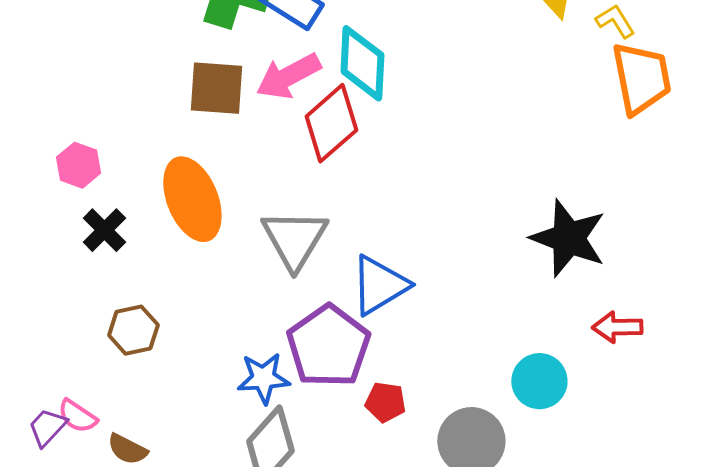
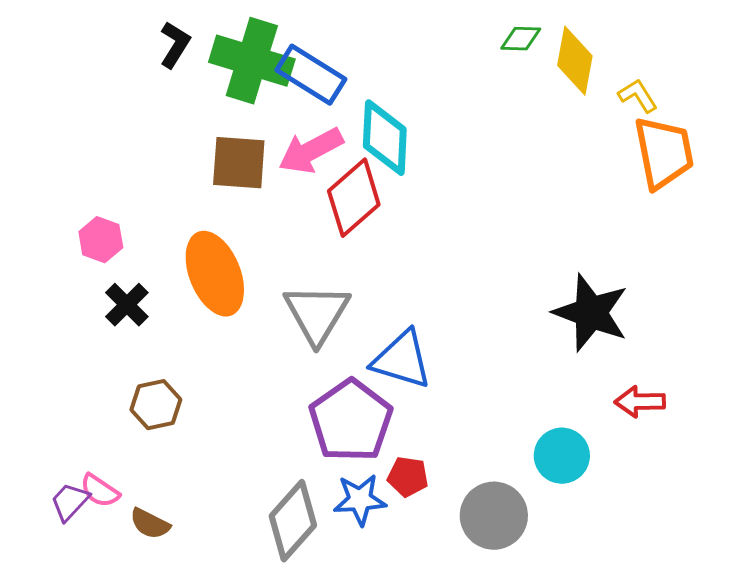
blue triangle: (379, 285) -> (402, 360), turned 48
blue star: (263, 378) -> (360, 500), moved

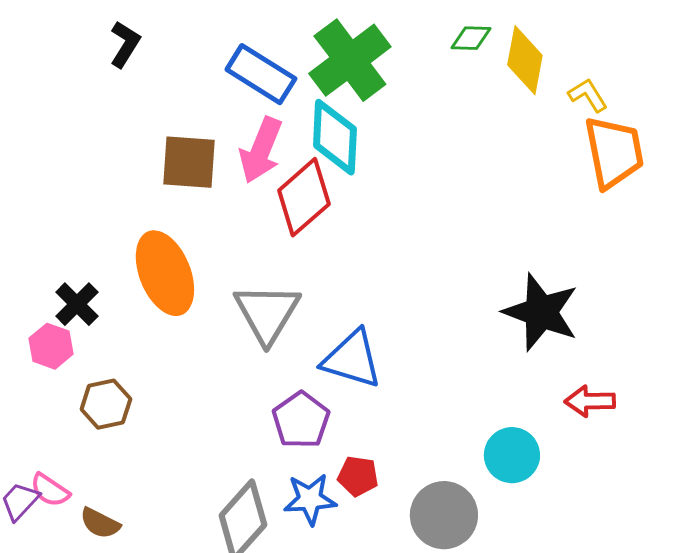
green cross: (252, 61) -> (350, 60), moved, turned 36
pink arrow: (311, 151) -> (261, 150), turned -40
pink hexagon: (101, 240) -> (51, 346), moved
purple pentagon: (351, 421) -> (301, 420), size x0.7

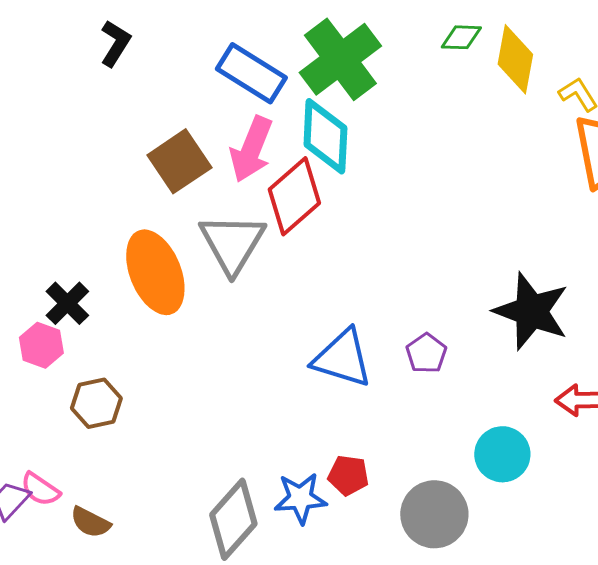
brown square: (189, 162) -> (179, 161), turned -38
gray triangle: (267, 313) -> (232, 243), moved
purple pentagon: (301, 420) -> (426, 353), moved, size x0.7

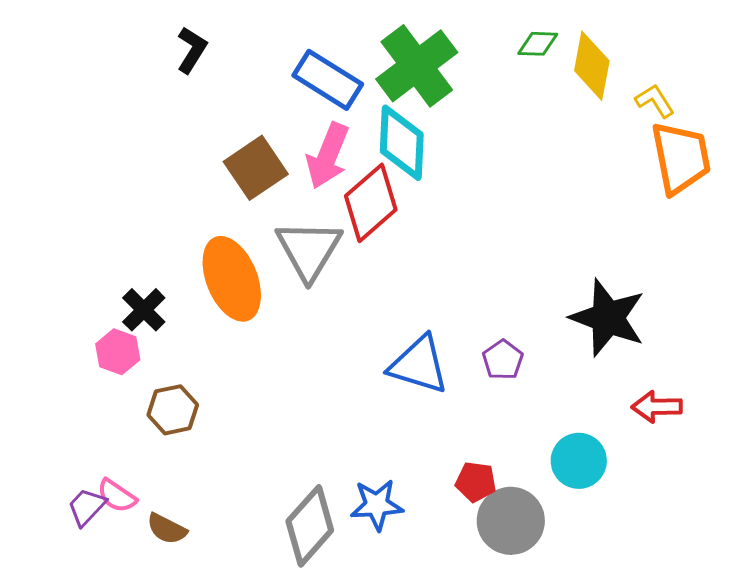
red pentagon: (348, 475) -> (476, 482), moved

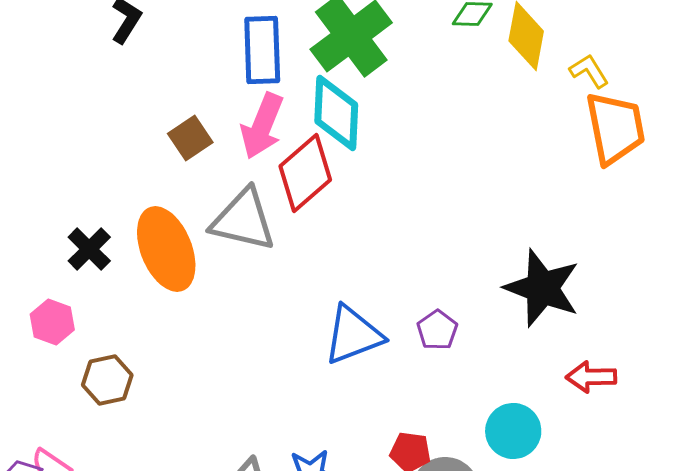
blue rectangle: (328, 80) -> (262, 50), turned 56
brown square: (256, 168) -> (190, 138), size x0.7
gray triangle: (309, 250) -> (243, 220), turned -48
black cross: (144, 310) -> (89, 249), moved
blue triangle: (419, 365) -> (353, 335), turned -38

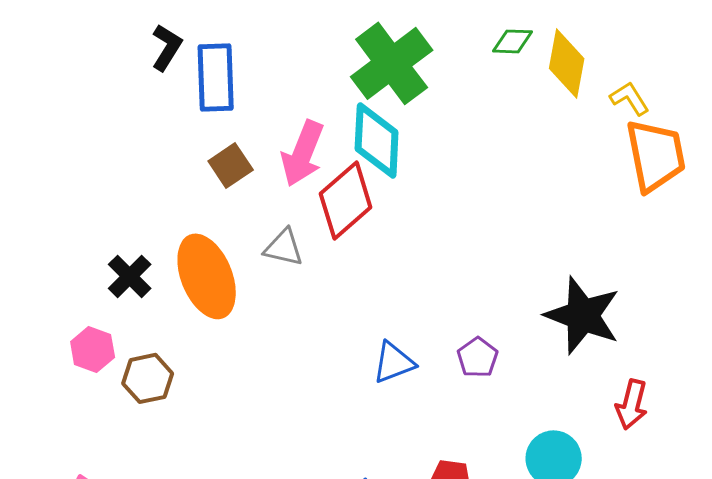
blue rectangle: (262, 50) -> (216, 77), moved
gray triangle: (243, 220) -> (284, 247), size x0.6
blue triangle: (353, 335) -> (394, 362), size x0.7
red arrow: (591, 377) -> (632, 404), turned -75
brown hexagon: (107, 380) -> (148, 378), moved

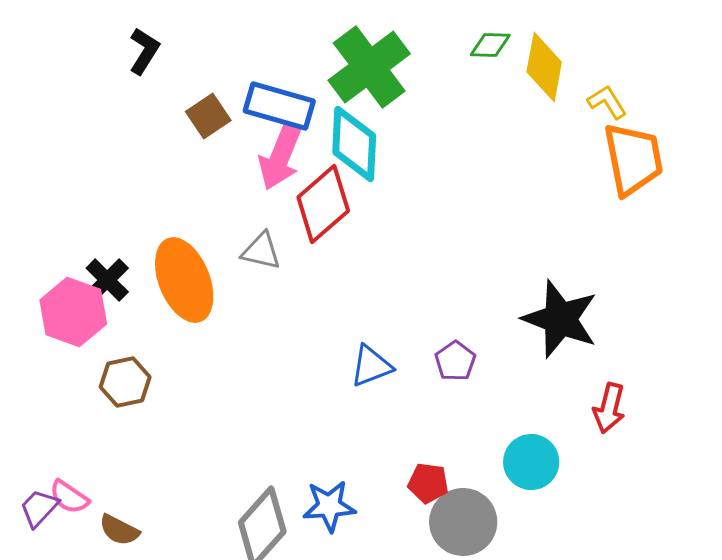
blue rectangle: (216, 77) -> (279, 106), moved, turned -72
brown square: (231, 165) -> (208, 116), moved
pink hexagon: (93, 349) -> (73, 312), moved, size x1.5

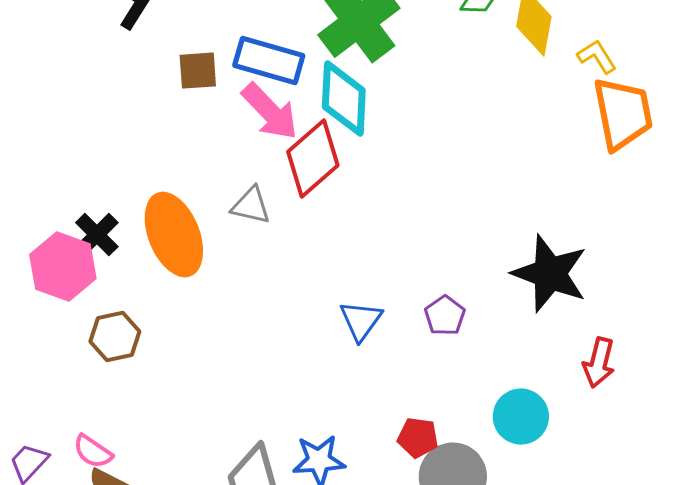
brown square: (208, 116) -> (198, 71), turned 30
pink arrow: (280, 157) -> (270, 112), turned -66
blue triangle: (371, 366) -> (361, 321), turned -33
pink semicircle: (69, 497) -> (93, 452), moved

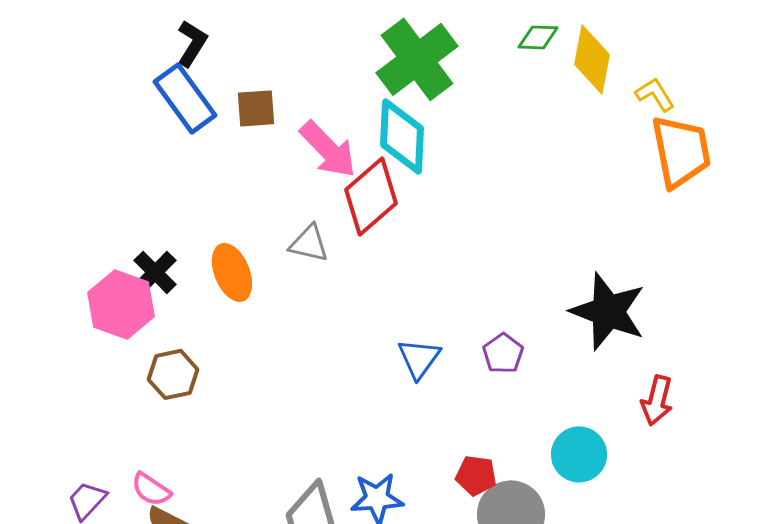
blue rectangle: (269, 61) -> (185, 98), moved, turned 38
orange ellipse: (174, 235) -> (232, 272), size x0.7

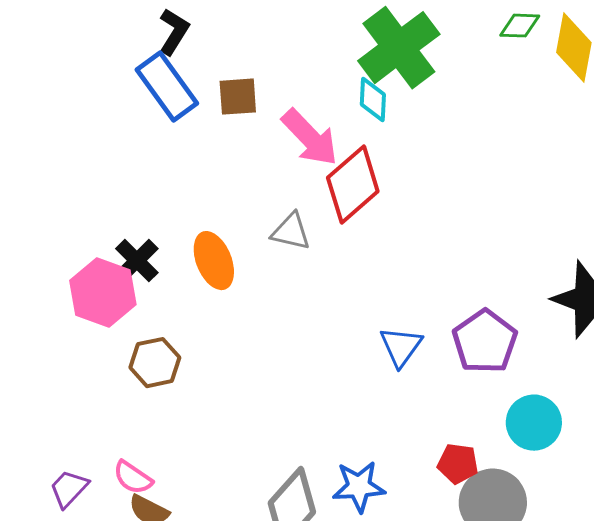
cyan diamond: (402, 136) -> (373, 100), moved, size x0.6
purple pentagon: (503, 353) -> (485, 342), size x1.6
cyan circle: (579, 454) -> (534, 423), moved

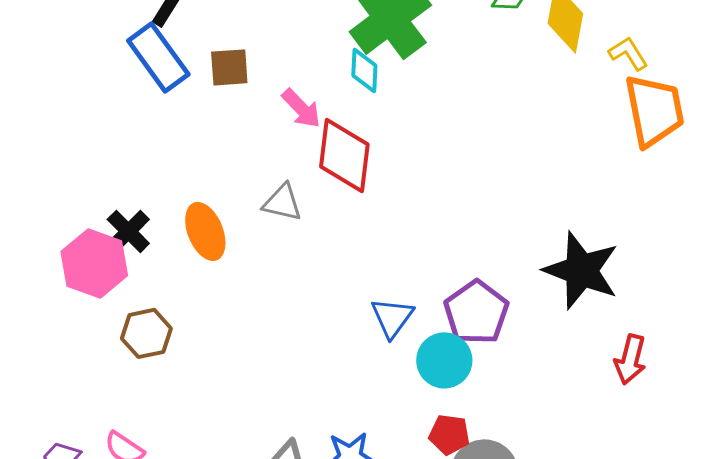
pink arrow: (310, 138) -> (301, 108), size x0.7
red diamond: (353, 185) -> (344, 155), turned -42
cyan circle: (534, 423) -> (444, 360), moved

